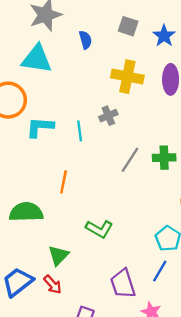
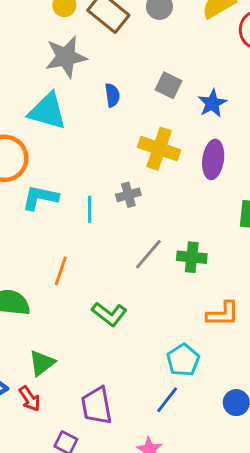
green L-shape: (99, 229) -> (109, 314), moved
purple trapezoid: (123, 284) -> (97, 406), moved

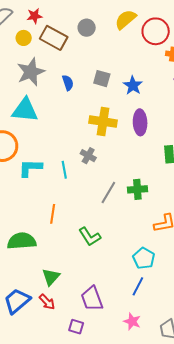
blue semicircle: (112, 95) -> (68, 83), moved
gray cross: (128, 195) -> (88, 156), turned -35
green L-shape: (109, 314) -> (90, 237), turned 30

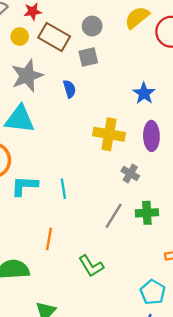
gray square: (102, 79) -> (88, 57), moved, turned -30
gray cross: (88, 156) -> (130, 174), moved

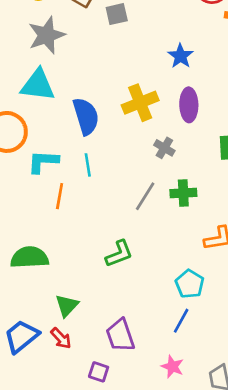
blue semicircle: (69, 89) -> (86, 116), moved, size x1.8
yellow cross: (109, 134) -> (140, 103), turned -32
orange line: (49, 239) -> (60, 196), moved
green L-shape: (91, 266) -> (119, 254), turned -80

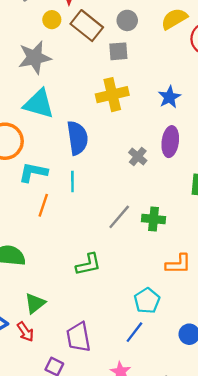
gray star: (47, 35) -> (35, 58), moved
yellow cross: (140, 103) -> (112, 95), moved
gray cross: (164, 148) -> (138, 156), moved

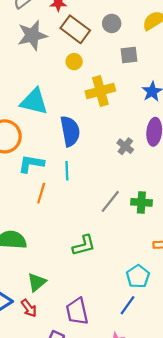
yellow circle: (52, 20) -> (74, 62), moved
gray square: (118, 51) -> (129, 55), moved
gray star: (35, 58) -> (32, 35), moved

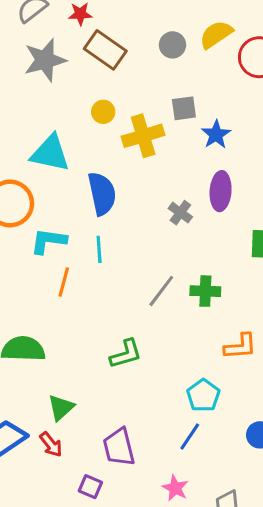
gray circle: (112, 23) -> (172, 45), moved
gray square: (129, 55) -> (184, 108), moved
yellow circle: (74, 62) -> (103, 112), moved

